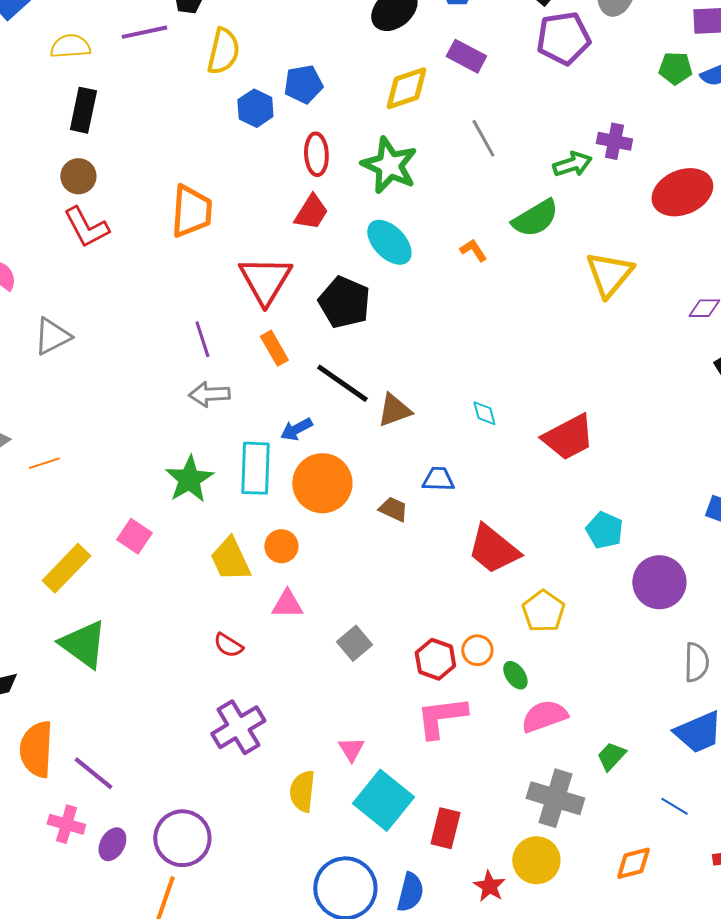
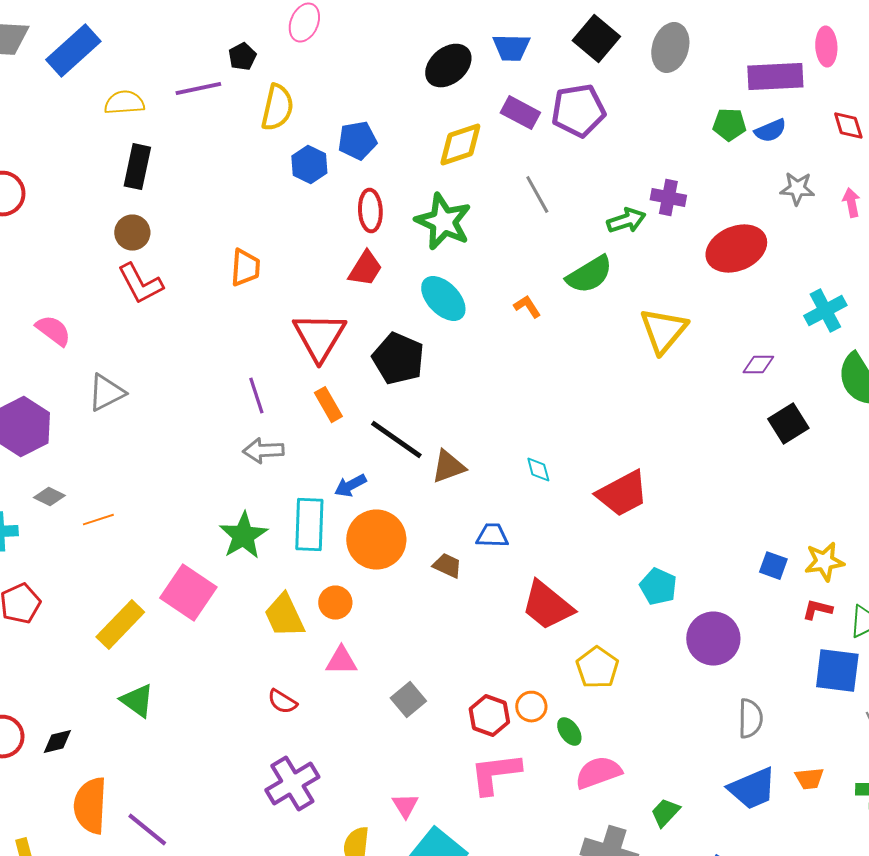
purple pentagon: (563, 38) -> (578, 111), moved
orange trapezoid: (191, 211) -> (245, 268), size x0.7
pink square: (134, 536) -> (188, 593), size x1.6
green triangle: (83, 644) -> (137, 701), size x0.7

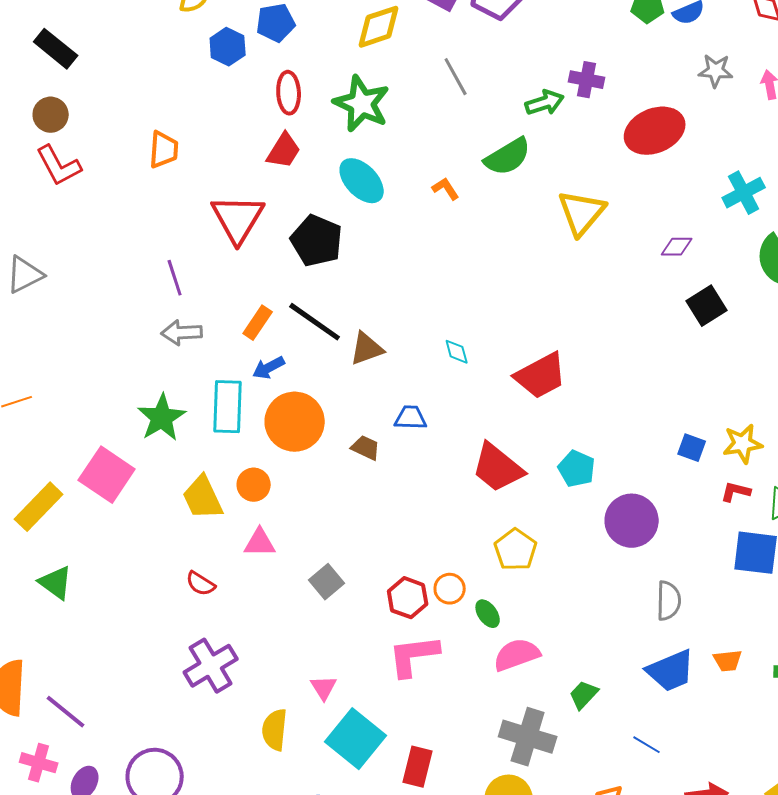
black rectangle: (137, 167) -> (56, 49), turned -63
orange rectangle: (328, 405) -> (258, 323), moved, turned 64
red trapezoid: (547, 606) -> (498, 468), moved

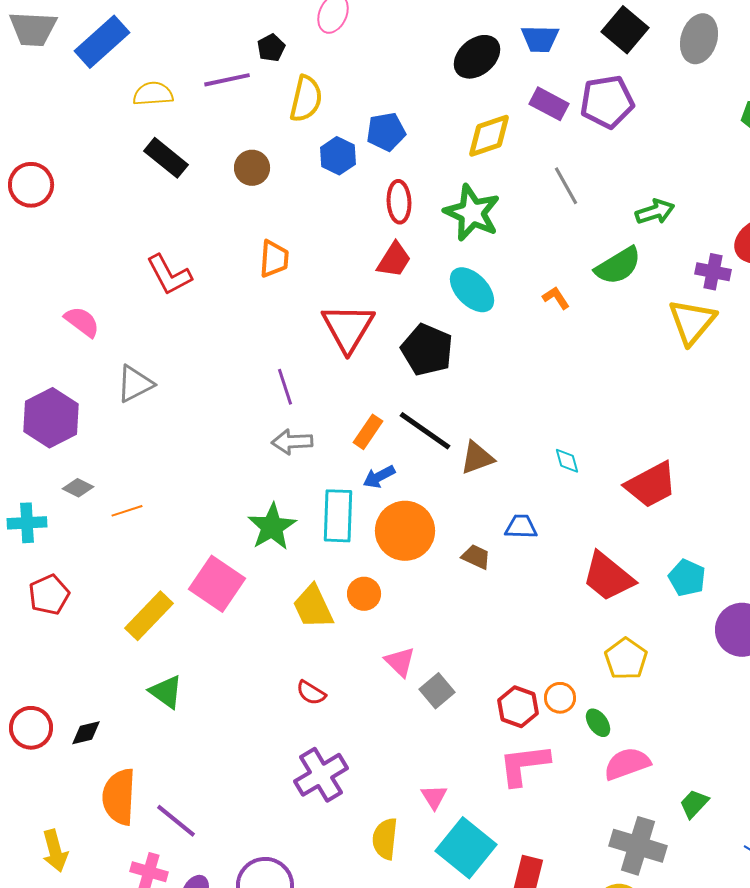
purple cross: (587, 80) -> (713, 272), moved
brown circle: (51, 115) -> (252, 168), moved
pink triangle: (260, 543) -> (400, 662), moved, turned 44

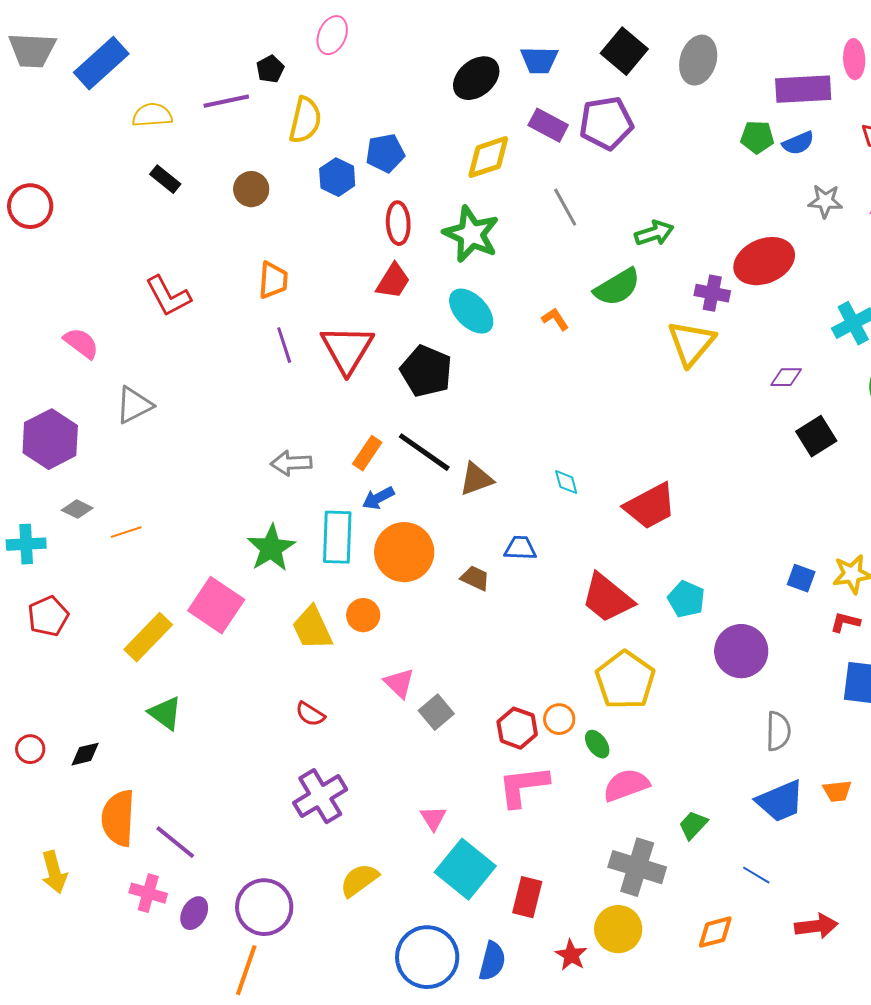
black rectangle: (166, 158) -> (165, 179), size x0.7
purple line: (285, 387) -> (284, 345), moved
yellow pentagon: (626, 659) -> (625, 680), size x1.4
red circle: (31, 728) -> (30, 749), size x0.7
yellow semicircle: (385, 839) -> (359, 880), moved, turned 48

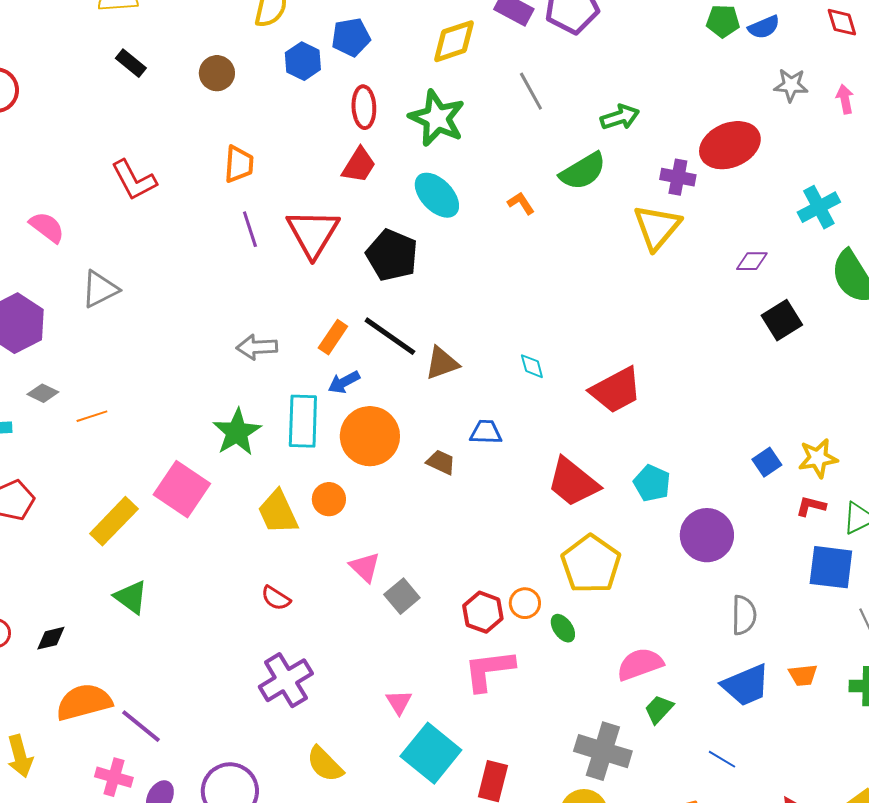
blue square: (801, 578) -> (767, 462), turned 36
pink semicircle: (626, 785) -> (640, 664), moved
orange semicircle: (118, 818) -> (84, 702), turned 72
yellow semicircle: (359, 880) -> (325, 764), turned -99

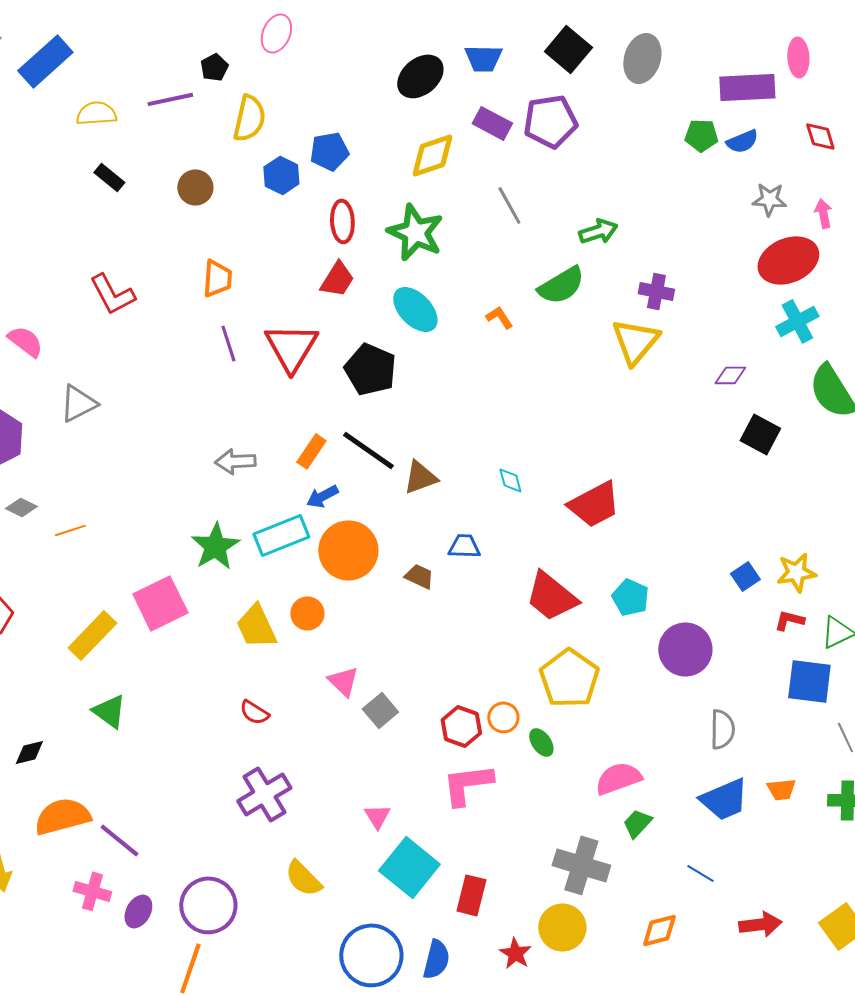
red ellipse: (730, 145) -> (788, 260), moved
black square: (782, 320) -> (760, 434), turned -30
cyan rectangle: (303, 421) -> (281, 535), turned 66
pink square: (182, 489) -> (160, 603), turned 30

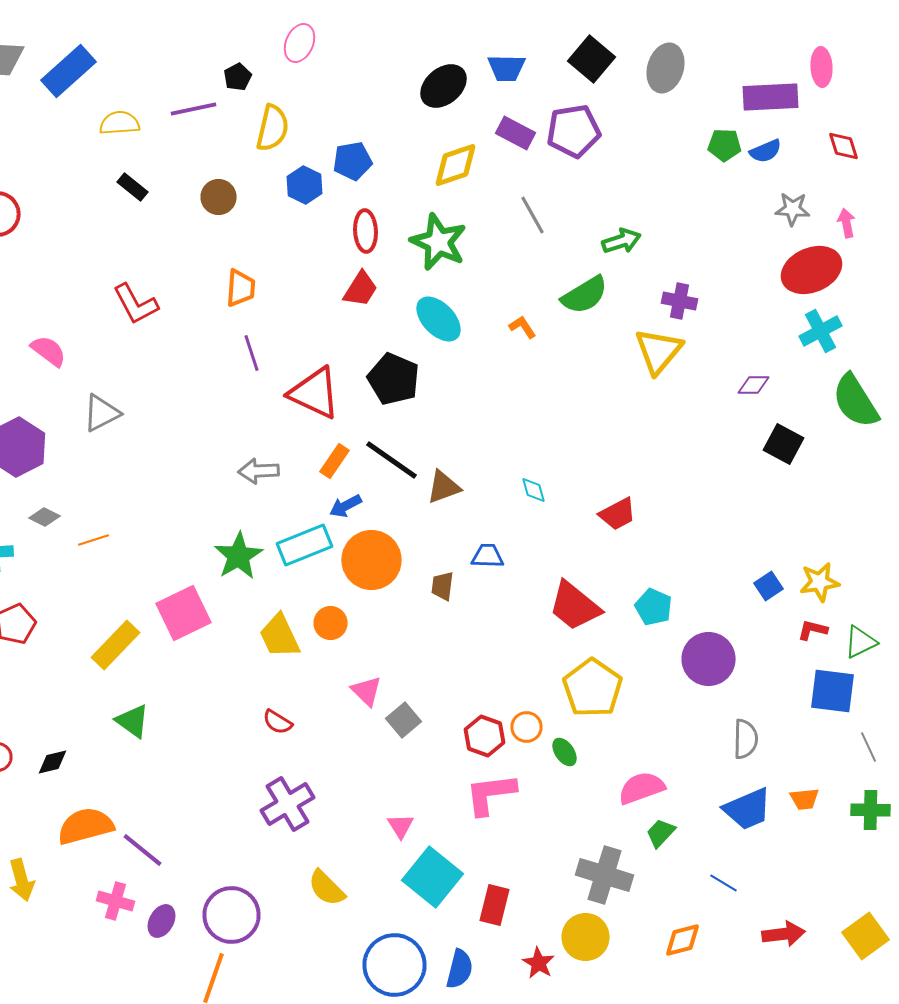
red triangle: (291, 347) -> (314, 393), moved, turned -36
red trapezoid: (594, 504) -> (618, 514), size x0.7
brown trapezoid: (419, 576) -> (442, 586), turned -108

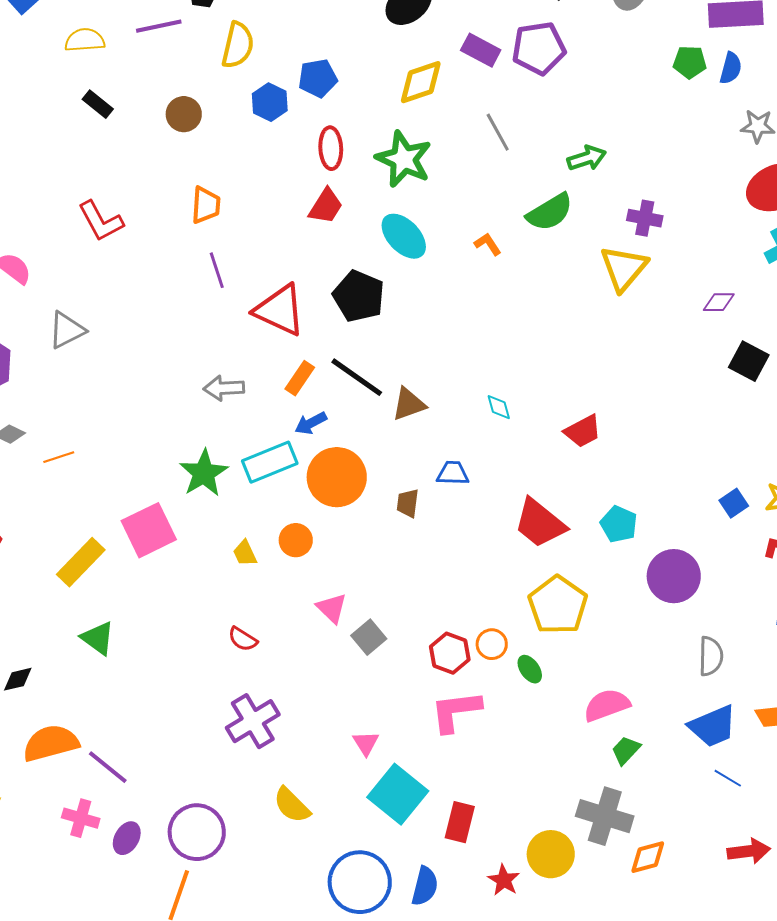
blue semicircle: (766, 151) -> (731, 68), turned -52
yellow trapezoid: (280, 636) -> (245, 553), size x0.6
gray cross: (604, 875) -> (605, 816), moved
blue line: (724, 883) -> (728, 778), moved

